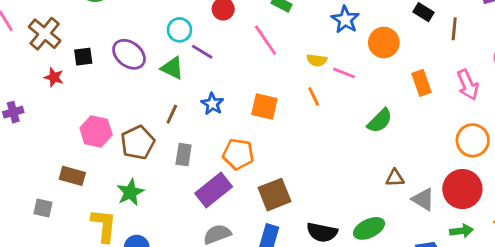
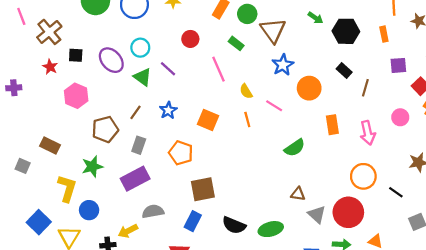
cyan circle: (179, 30) -> (140, 48), moved
yellow semicircle: (317, 60) -> (246, 91), moved, turned 40
pink hexagon: (96, 131) -> (76, 96), moved
purple rectangle: (214, 190) -> (135, 179), moved

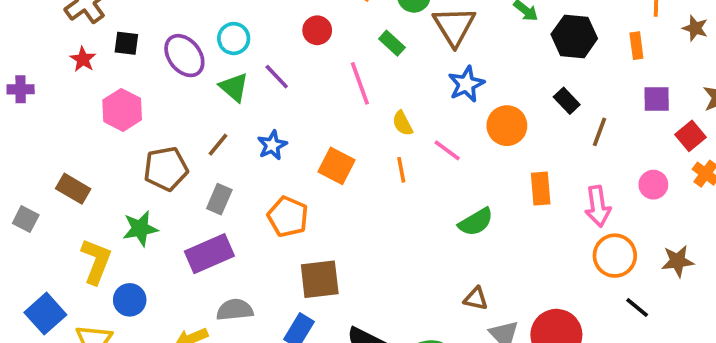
orange circle: (363, 176) -> (615, 256), moved

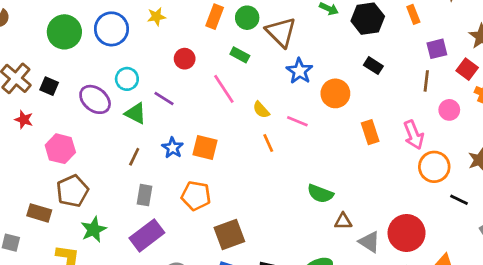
black square: (126, 43) -> (49, 86), moved, turned 30
brown line: (599, 132) -> (426, 81), moved
orange square: (336, 166) -> (205, 147), moved
brown pentagon: (166, 169) -> (72, 191), moved
green semicircle: (476, 222) -> (320, 194), moved, turned 65

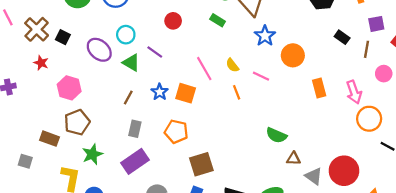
black rectangle: (373, 66) -> (342, 37), moved
pink line: (224, 89) -> (204, 69), moved

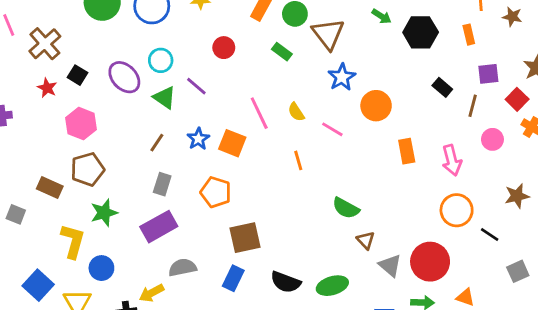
black square: (63, 37) -> (78, 75), moved
orange line: (237, 92) -> (298, 160), moved
orange circle: (369, 119) -> (457, 210), moved
brown triangle: (294, 159) -> (366, 240), turned 40

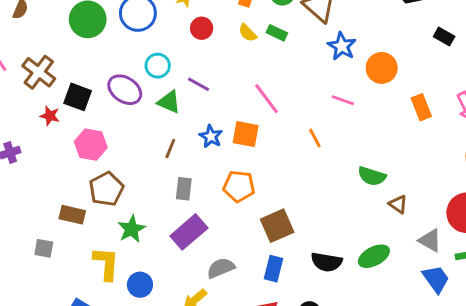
red circle: (224, 48) -> (202, 28), moved
black square: (78, 75) -> (78, 97), size x1.4
yellow semicircle: (296, 112) -> (248, 33), moved
gray triangle: (390, 265) -> (430, 240), moved

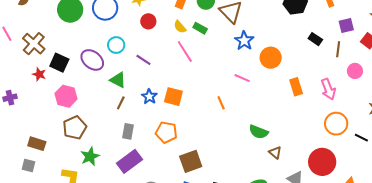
pink line: (266, 99) -> (185, 52), moved
green triangle: (169, 102) -> (118, 80), moved
brown rectangle: (72, 215) -> (37, 144), moved

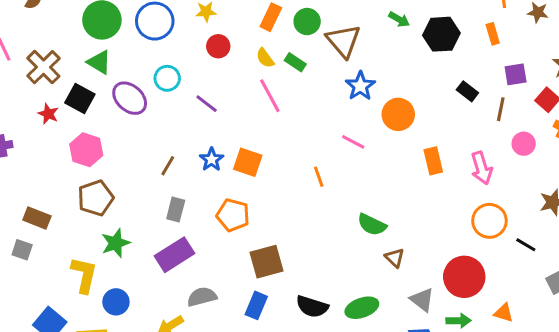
green triangle: (118, 80) -> (99, 62), moved

